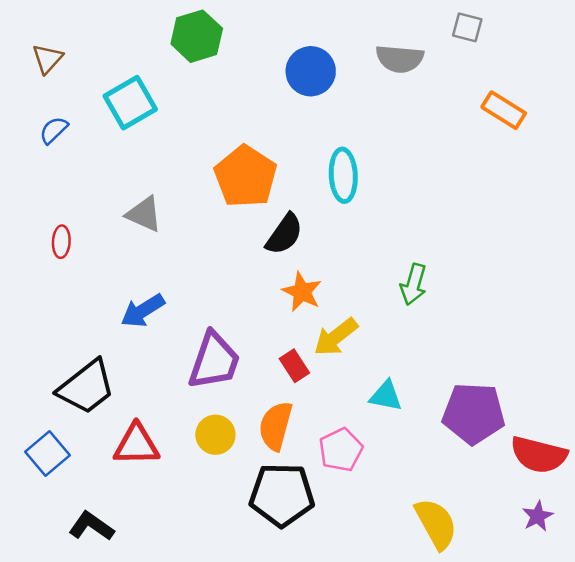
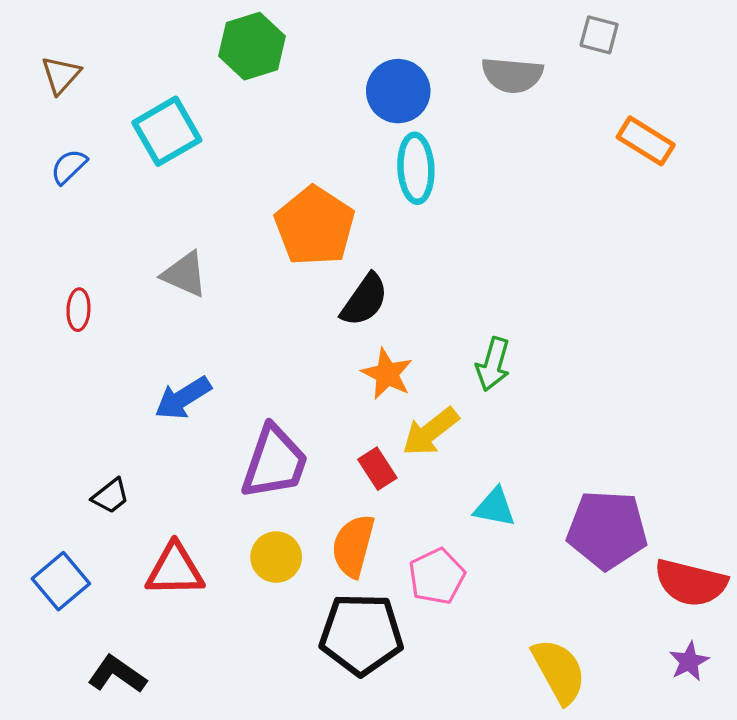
cyan ellipse: (343, 175) -> (416, 168), moved
green arrow: (413, 284) -> (493, 364), moved
black trapezoid: (86, 387) -> (111, 496), size x0.5

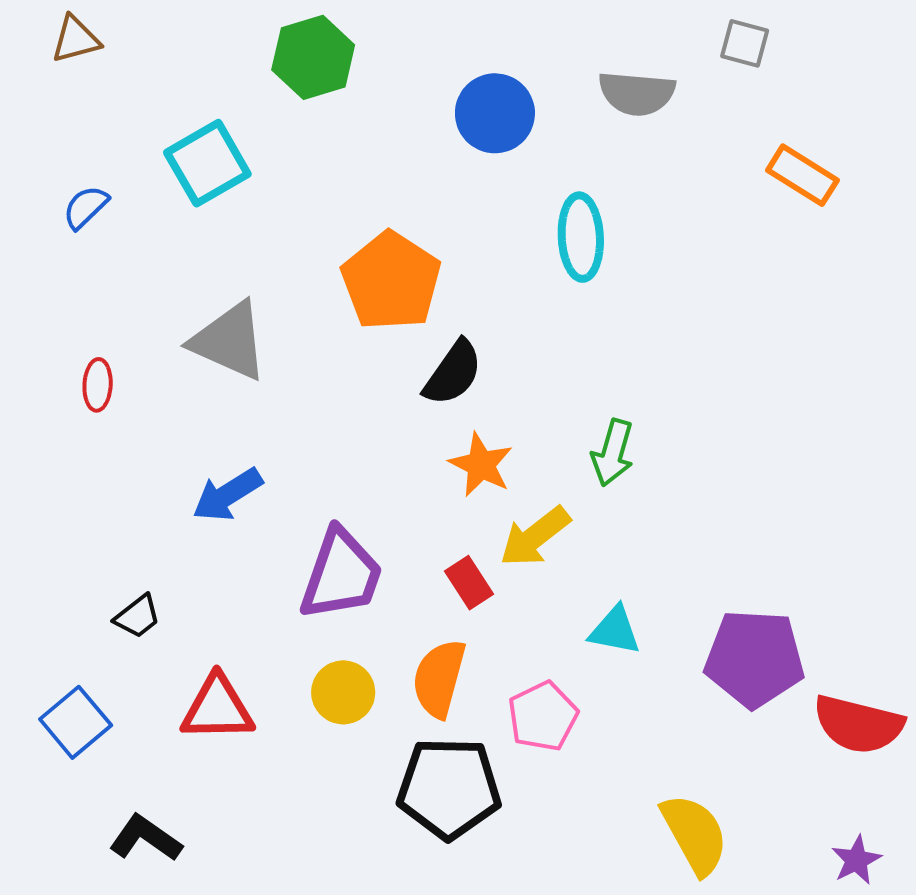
brown triangle: (61, 75) -> (76, 39), moved, turned 33
cyan ellipse: (416, 168) -> (581, 237), moved
gray triangle: (185, 274) -> (229, 341), size x1.4
purple star: (689, 661) -> (856, 860), moved

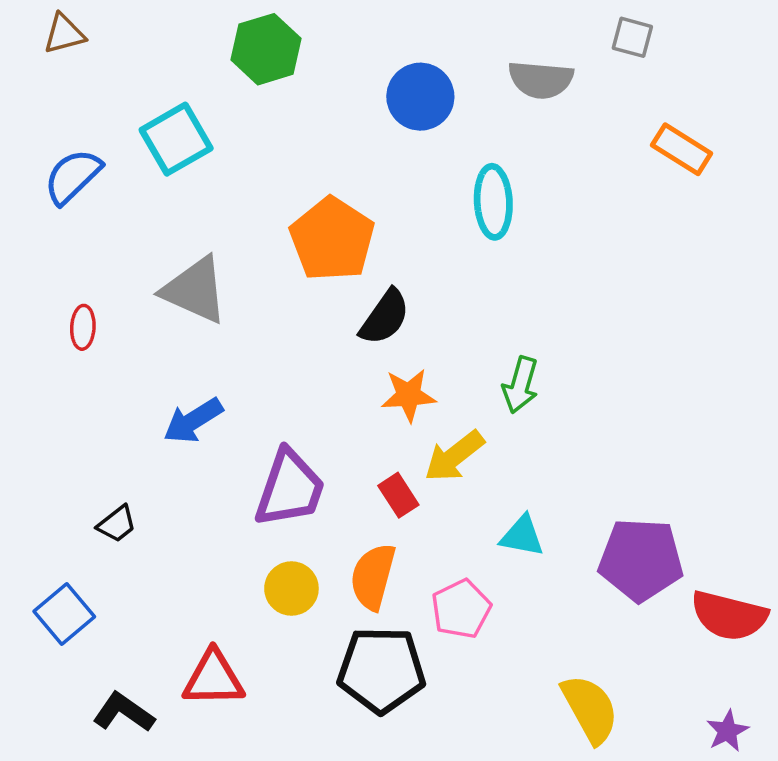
blue semicircle: (86, 207) -> (73, 176), size x1.5
orange star: (481, 465) -> (409, 395), turned -30
red triangle: (217, 708) -> (213, 678), moved

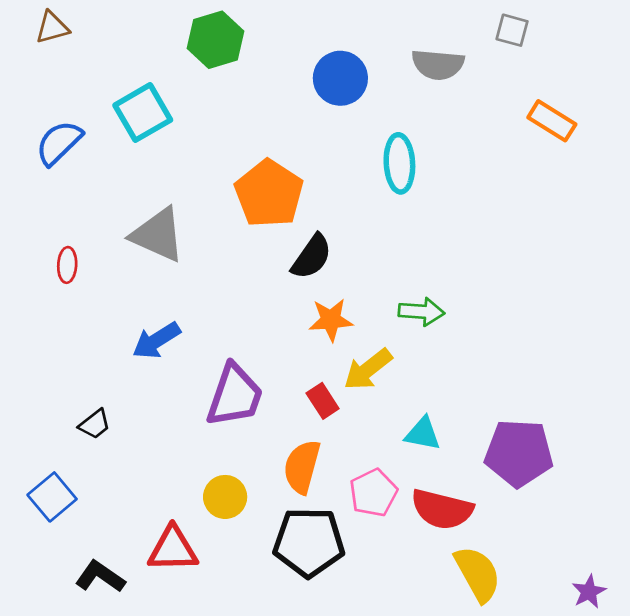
green arrow: (520, 385) -> (421, 312), turned -102
yellow circle: (291, 589) -> (225, 497), moved
red semicircle: (729, 616) -> (442, 509), moved

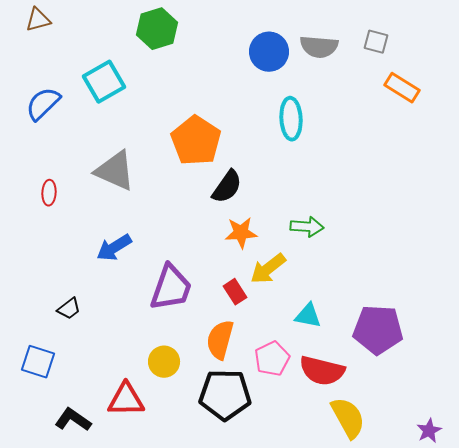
gray square: (512, 30) -> (376, 42), moved
blue circle: (340, 78) -> (269, 52), moved
blue square: (52, 497) -> (38, 362), turned -32

